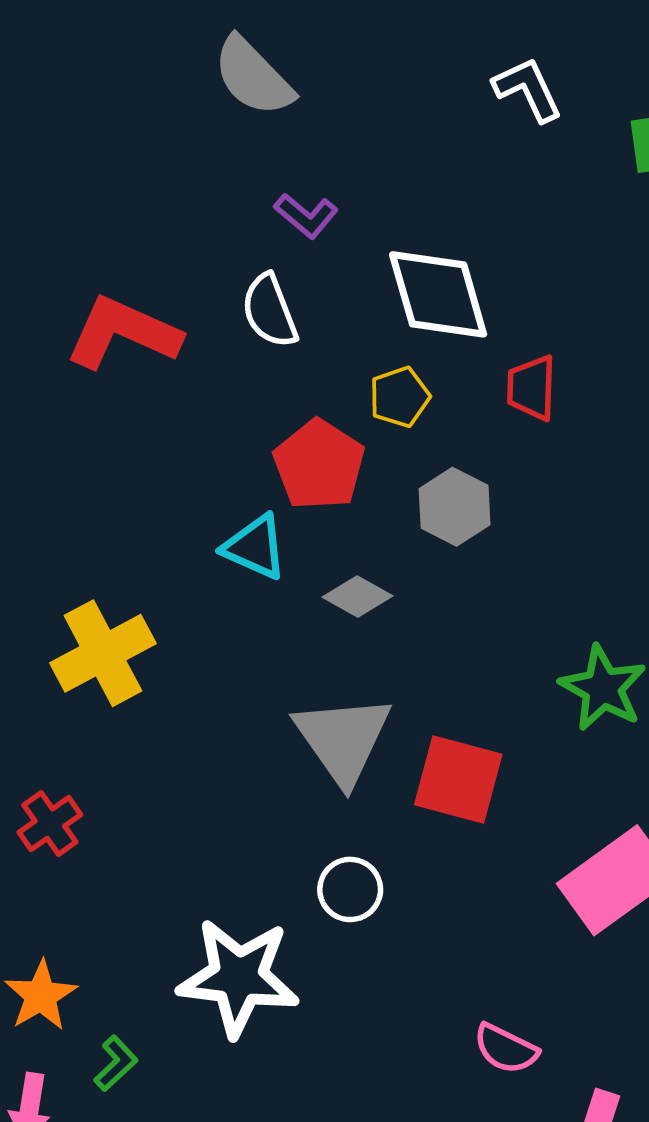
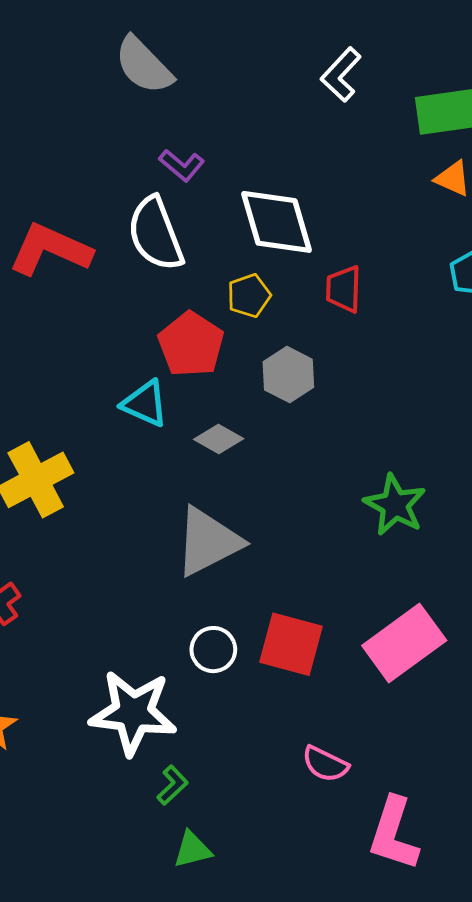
white L-shape: (528, 89) -> (341, 75), turned -112
white semicircle: (270, 311) -> (155, 234), size x1.4
gray triangle: (343, 739) -> (208, 542), turned 38
red square: (458, 780) -> (291, 644), moved
green L-shape: (116, 1063) -> (173, 785), moved

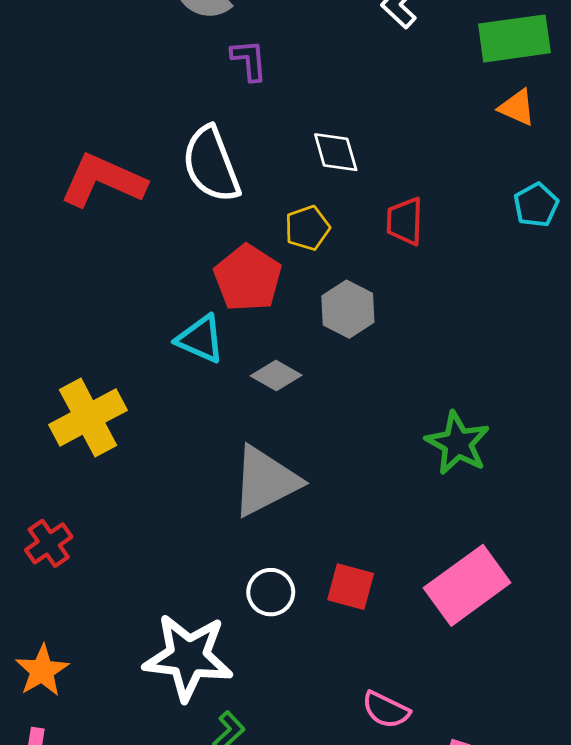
purple L-shape: (182, 165) -> (249, 60), moved, turned -135
white diamond: (277, 222) -> (336, 152), size x0.6
red square: (291, 644) -> (351, 587), size x0.7

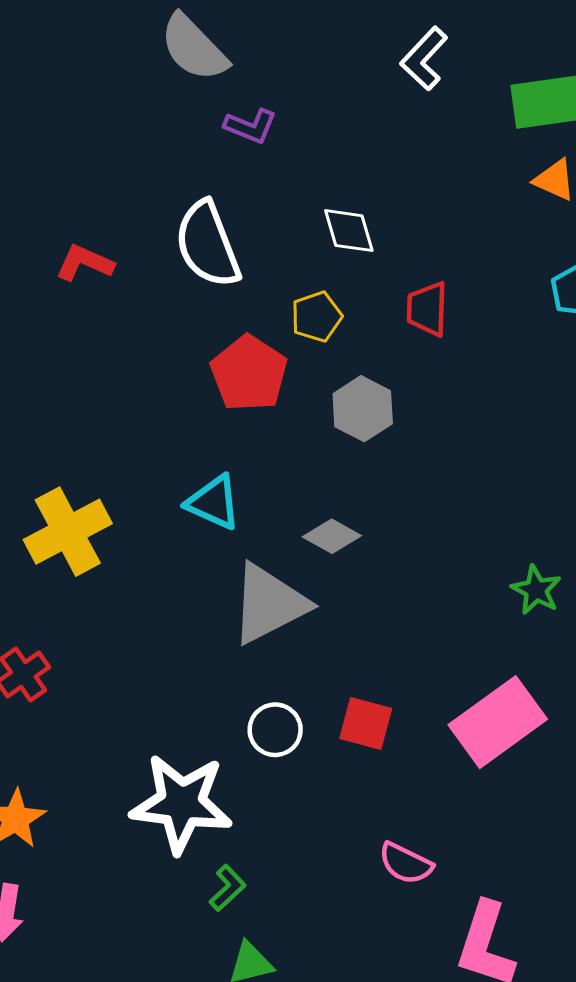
purple L-shape: (249, 60) -> (251, 126), turned 117
red L-shape: (103, 181) -> (85, 263), size x0.6
cyan triangle: (200, 339) -> (214, 502), moved
gray diamond: (276, 376) -> (332, 536), moved
green star: (458, 443) -> (536, 590), moved, size x0.7

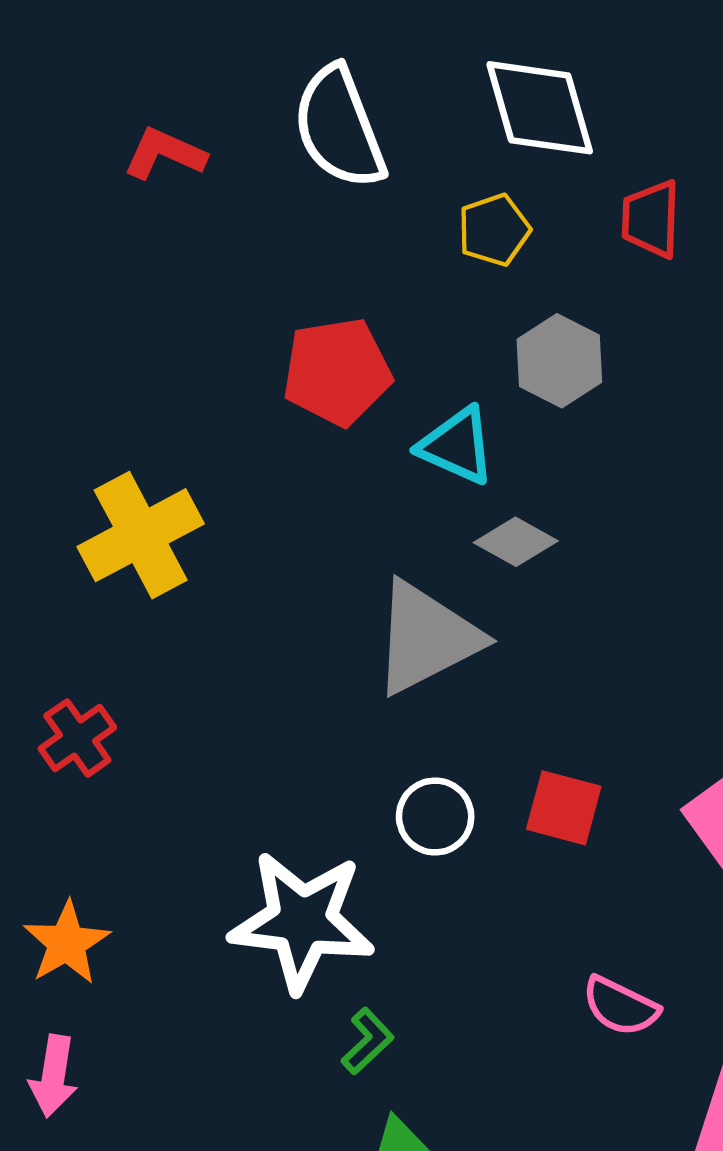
white diamond: (349, 231) -> (540, 108), size x1.5
red pentagon: (249, 373) -> (337, 372), moved, turned 30
cyan triangle: (214, 502) -> (457, 446), moved

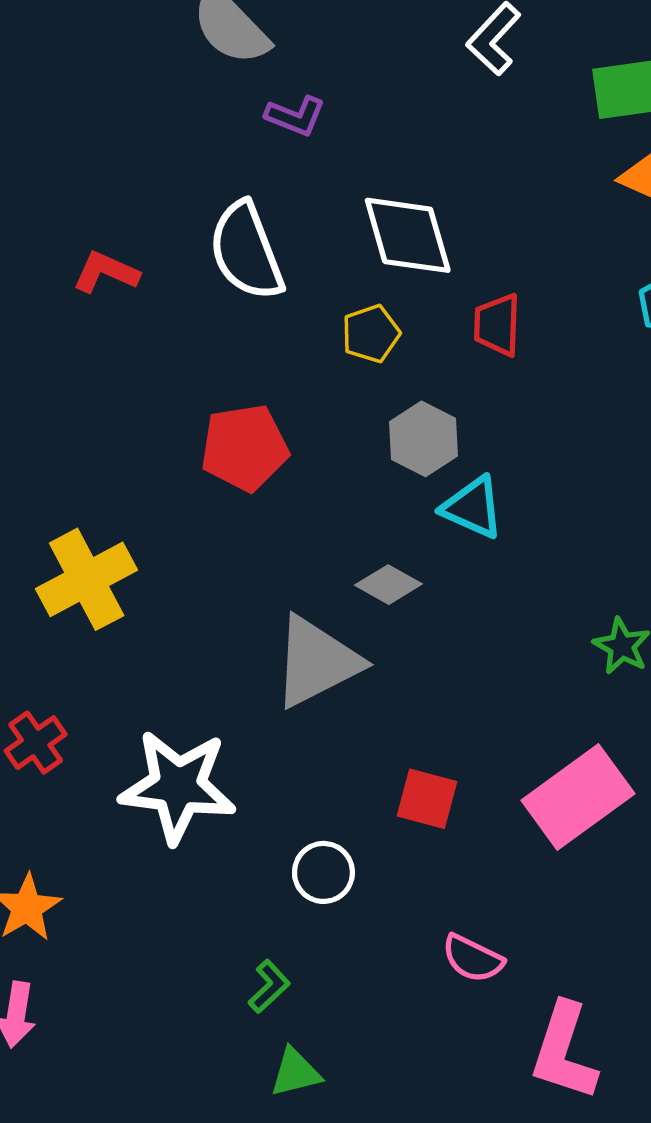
cyan triangle: (457, 446) -> (473, 507), moved
white circle: (435, 816) -> (323, 872), moved
white star: (302, 921) -> (178, 786), moved

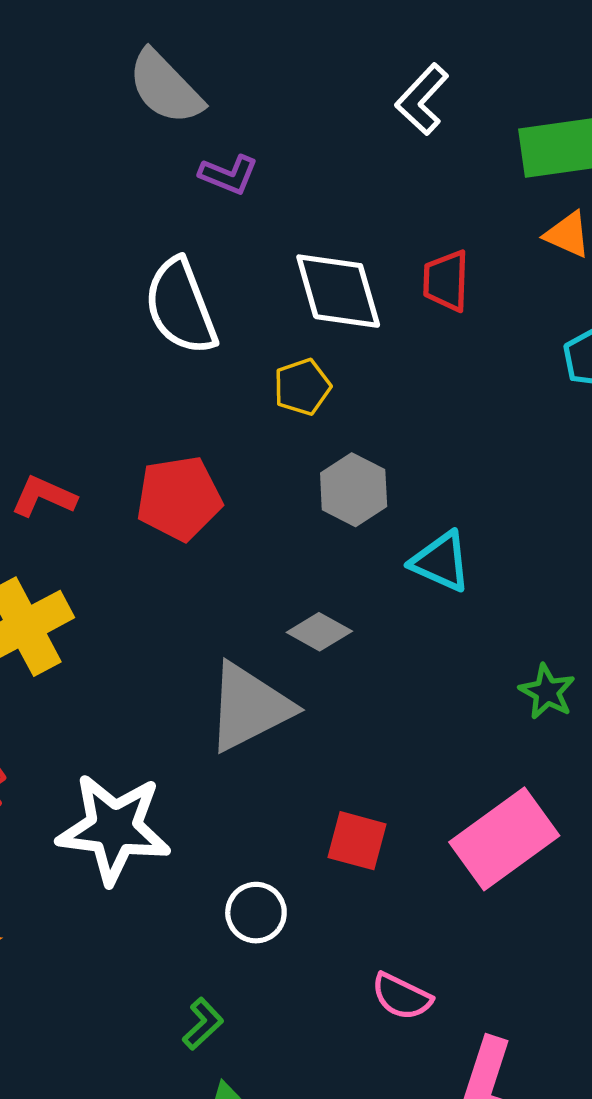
red L-shape: (106, 272) -> (44, 497), moved
red trapezoid: (497, 325) -> (446, 281), moved
cyan triangle: (473, 507) -> (441, 562), moved

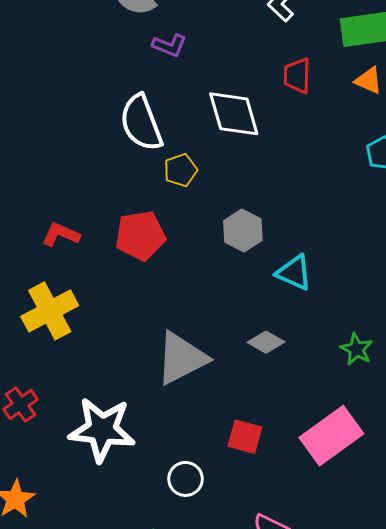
red trapezoid: (446, 281) -> (297, 76), moved
yellow pentagon: (302, 387) -> (180, 170), moved
gray diamond: (319, 632) -> (266, 342), moved

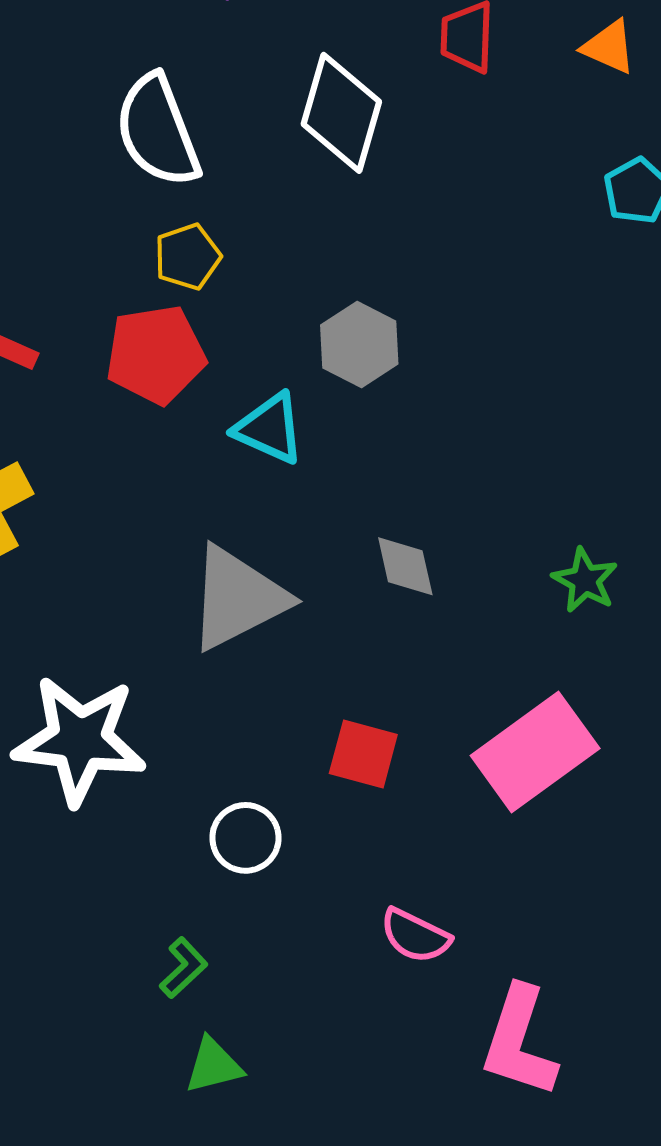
white diamond: (234, 114) -> (341, 113), turned 32
yellow pentagon: (180, 170) -> (188, 257), moved
cyan triangle: (294, 273) -> (269, 428), moved
gray diamond: (266, 342) -> (405, 566), turned 48

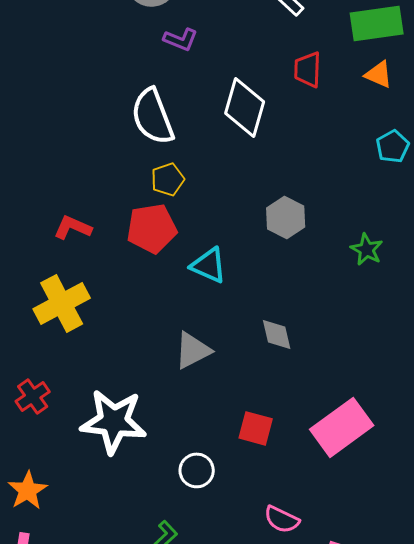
gray hexagon: (359, 345) -> (286, 217), moved
green star: (585, 580) -> (367, 249), moved
gray triangle: (237, 598) -> (193, 350), size x0.7

